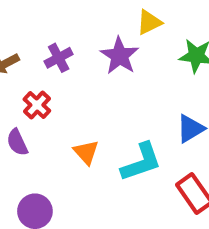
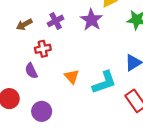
red cross: (37, 105) -> (43, 49), turned 35

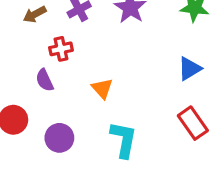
cyan L-shape: (104, 82) -> (124, 140), moved, turned -60

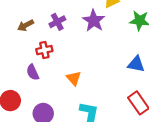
blue triangle: (190, 69) -> (136, 64), turned 42

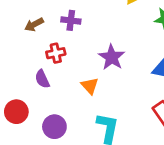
purple star: (94, 21) -> (112, 57), moved
purple cross: (57, 22) -> (71, 20), turned 35

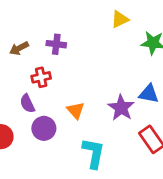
purple star: (112, 57) -> (121, 108), moved
purple circle: (54, 127) -> (44, 128), moved

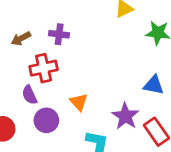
red cross: (41, 77) -> (44, 68), size x1.4
purple star: (121, 108) -> (125, 116), moved

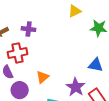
orange triangle: (79, 102) -> (43, 77), turned 32

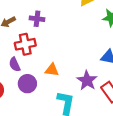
orange triangle: (43, 77) -> (52, 70), turned 48

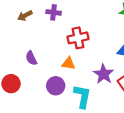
red cross: (25, 44) -> (78, 38), moved
purple circle: (27, 84) -> (56, 86), moved

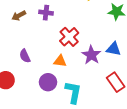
red cross: (78, 38) -> (69, 37), turned -30
purple star: (104, 74) -> (91, 55), moved

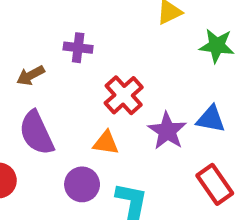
brown arrow: (19, 16) -> (31, 75), moved
purple semicircle: (25, 56) -> (36, 133), size x1.6

